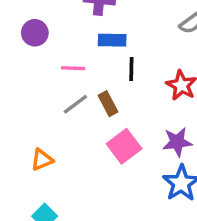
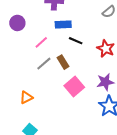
pink line: (73, 68) -> (41, 42), turned -40
black line: (131, 69) -> (76, 41), turned -64

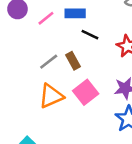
pink line: (41, 42) -> (46, 18), moved
orange triangle: (26, 97) -> (51, 96), moved, size x1.5

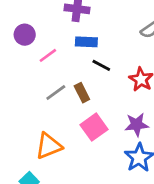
pink line: (46, 18) -> (48, 55), moved
orange triangle: (51, 96) -> (49, 146), moved

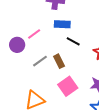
purple circle: (25, 35) -> (17, 45), moved

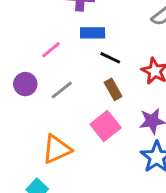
purple circle: (17, 45) -> (25, 84), moved
brown rectangle: (59, 61) -> (113, 89), moved

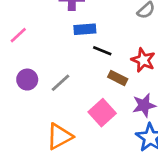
pink line: (51, 50) -> (18, 35), moved
brown rectangle: (113, 89) -> (118, 78), moved, turned -30

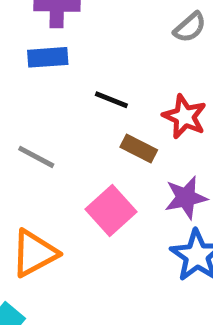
blue rectangle: (85, 29) -> (48, 57), moved
gray line: (61, 83) -> (36, 157), turned 70

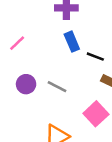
blue rectangle: (48, 57) -> (72, 42), moved, turned 72

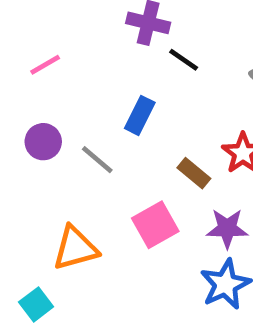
blue rectangle: (72, 42) -> (140, 115), moved, turned 36
black line: (95, 57) -> (184, 60), moved

